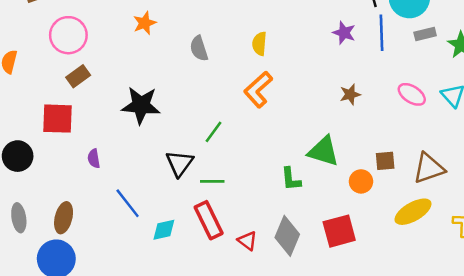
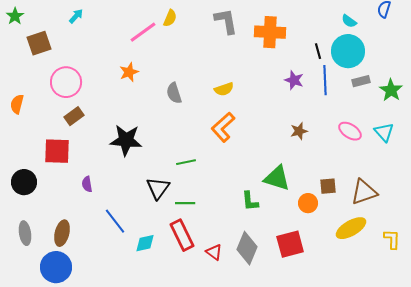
yellow semicircle: (259, 44) -> (224, 89), turned -114
green line: (213, 132) -> (186, 162), turned 42

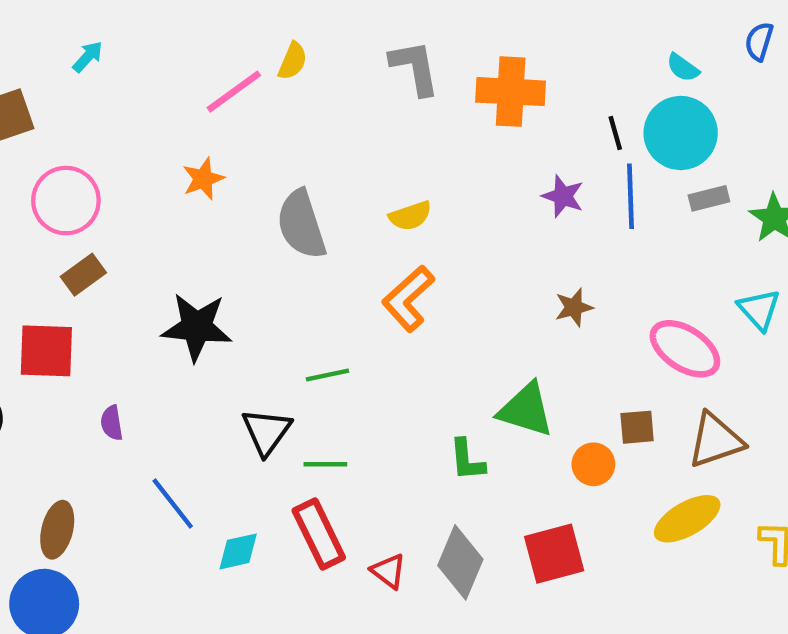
gray semicircle: (174, 93) -> (301, 225), size x1.5
pink ellipse: (350, 131) -> (685, 349), moved, size x1.4

